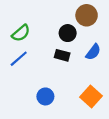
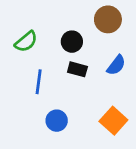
black circle: (68, 33) -> (72, 42), moved
blue line: (19, 59) -> (39, 82), moved, turned -42

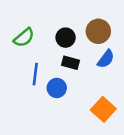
brown circle: (108, 19) -> (98, 31), moved
blue circle: (57, 121) -> (57, 88), moved

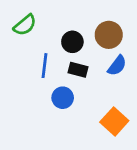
green semicircle: (24, 38) -> (25, 25), moved
blue line: (35, 74) -> (44, 66), moved

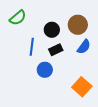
black rectangle: (78, 70) -> (56, 50), turned -40

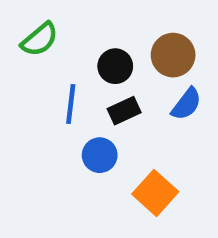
orange square: (82, 87) -> (155, 193), moved

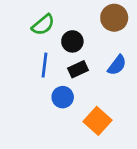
green semicircle: (40, 39) -> (43, 25), moved
brown circle: (173, 55) -> (114, 18), moved

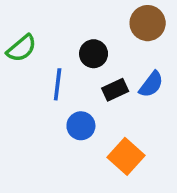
green semicircle: (43, 25) -> (21, 48), moved
black rectangle: (78, 69) -> (115, 90), moved

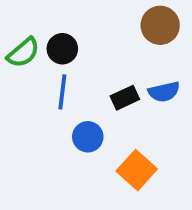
black circle: (94, 54) -> (62, 49), moved
blue semicircle: (151, 84) -> (164, 92), turned 40

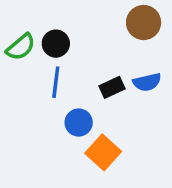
orange square: (137, 170) -> (103, 152), moved

